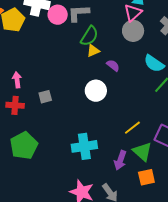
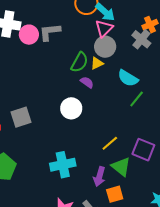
green semicircle: (89, 36) -> (79, 62), moved
yellow triangle: (93, 51) -> (97, 63), moved
gray square: (45, 97) -> (21, 117), size x1.5
orange square: (146, 177) -> (115, 194), moved

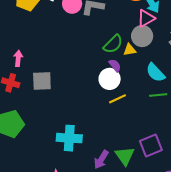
green line: (137, 99) -> (158, 95), turned 30
white circle: (71, 108) -> (110, 79), moved
yellow line: (110, 143) -> (118, 99), moved
purple square: (143, 150) -> (151, 146), turned 30

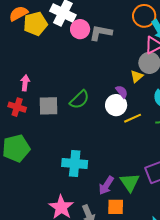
green semicircle: (113, 44) -> (79, 100), moved
yellow triangle: (130, 50) -> (137, 76), turned -32
yellow line: (118, 99) -> (133, 118), moved

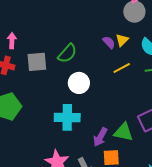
yellow triangle: (137, 76) -> (122, 40), moved
white circle: (116, 105) -> (79, 83), moved
green triangle: (130, 182) -> (124, 132), turned -40

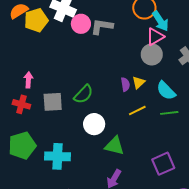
purple semicircle: (109, 42) -> (125, 84), turned 32
cyan cross: (67, 117) -> (57, 156), moved
green triangle: (124, 132) -> (114, 146), moved

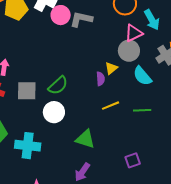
cyan arrow: (160, 21) -> (152, 20), moved
yellow triangle: (139, 82) -> (111, 68), moved
cyan semicircle: (166, 91) -> (142, 76), moved
white circle: (94, 124) -> (54, 112), moved
purple square: (163, 164) -> (133, 160), size x0.7

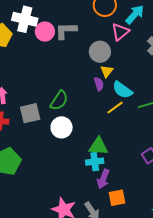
cyan arrow: (152, 20) -> (135, 14), turned -95
gray circle: (129, 51) -> (100, 52), moved
cyan semicircle: (142, 76) -> (122, 90), moved
cyan cross: (28, 146) -> (95, 162), moved, size x0.7

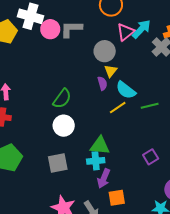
cyan arrow: (135, 14) -> (141, 29), moved
gray square: (30, 113) -> (58, 163), moved

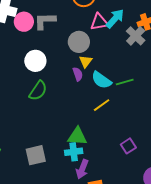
pink triangle: (126, 32) -> (99, 22), turned 30
green line: (150, 106) -> (125, 82), moved
yellow line: (118, 108) -> (102, 105), moved
white circle: (64, 126) -> (35, 61), moved

